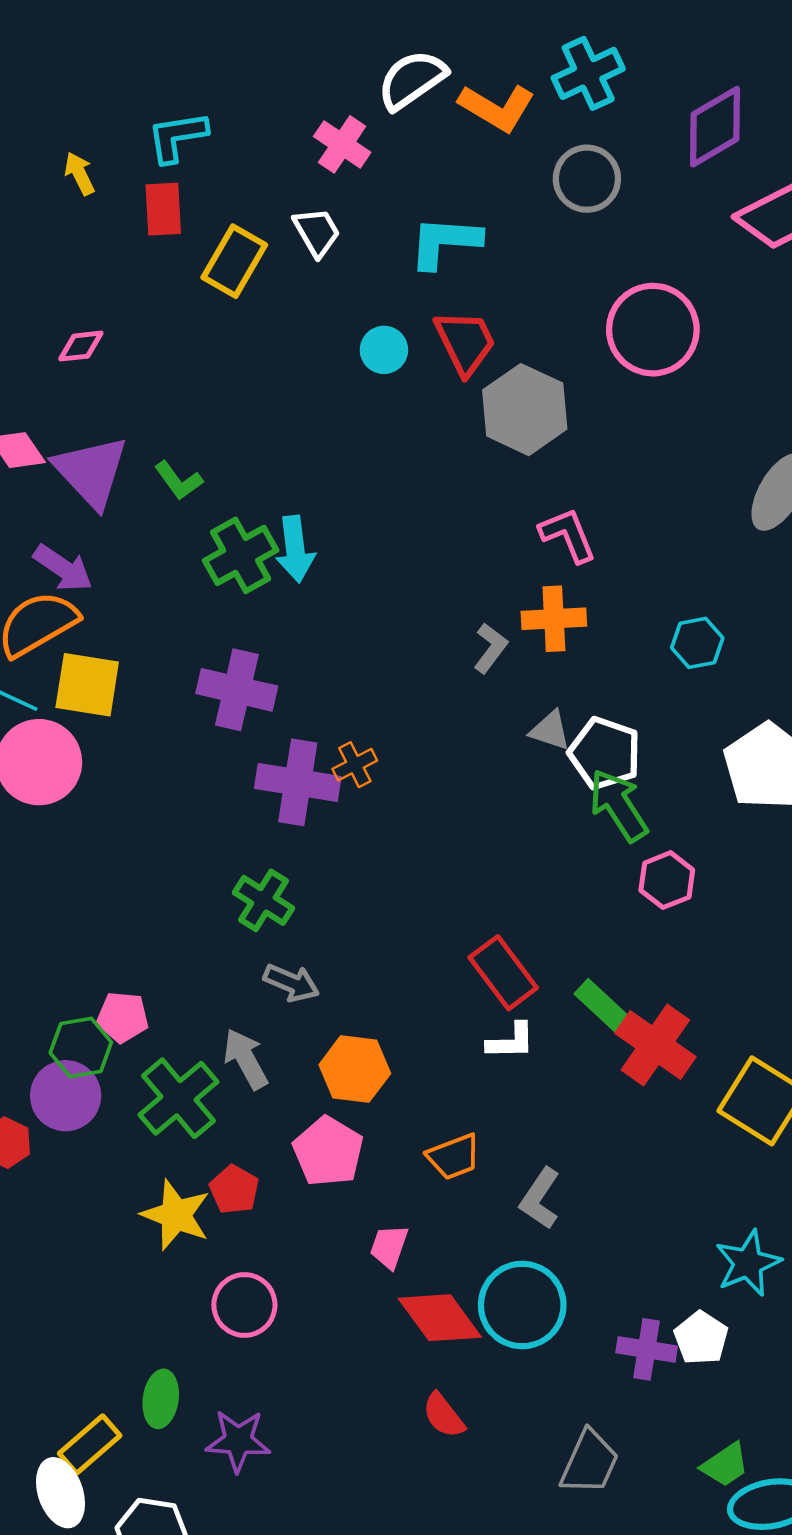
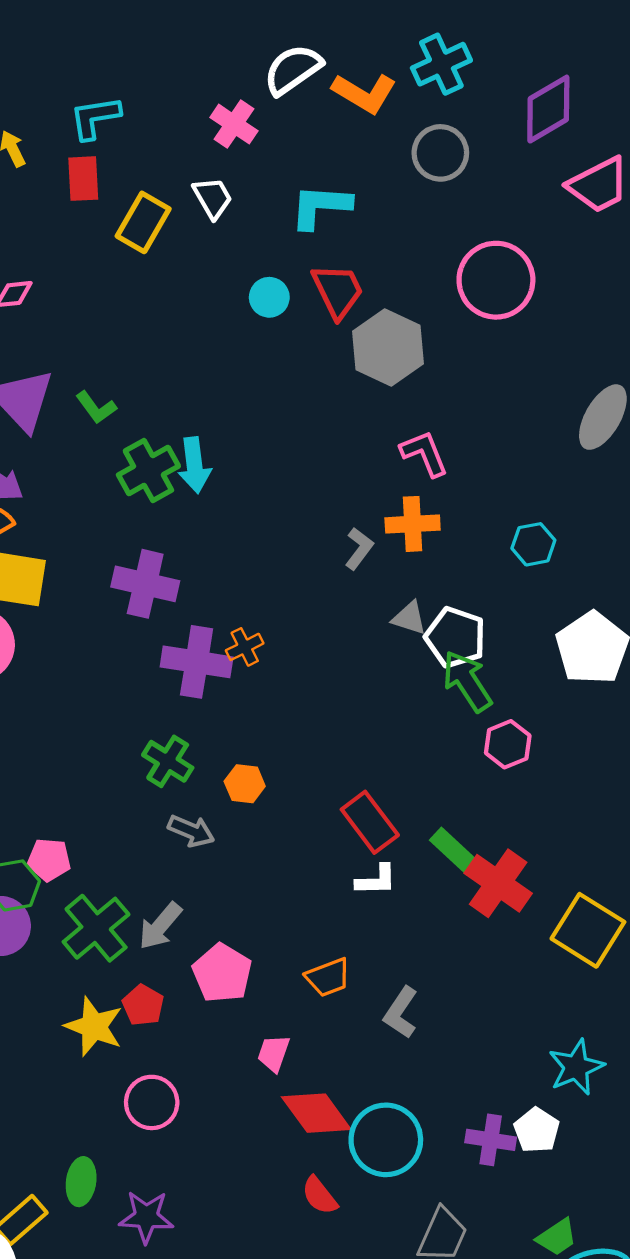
gray arrow: (246, 1059) -> (160, 926), moved, turned -111
orange hexagon: (355, 1069) -> (245, 784), moved, size x0.7
cyan circle: (522, 1305) -> (386, 1140), moved

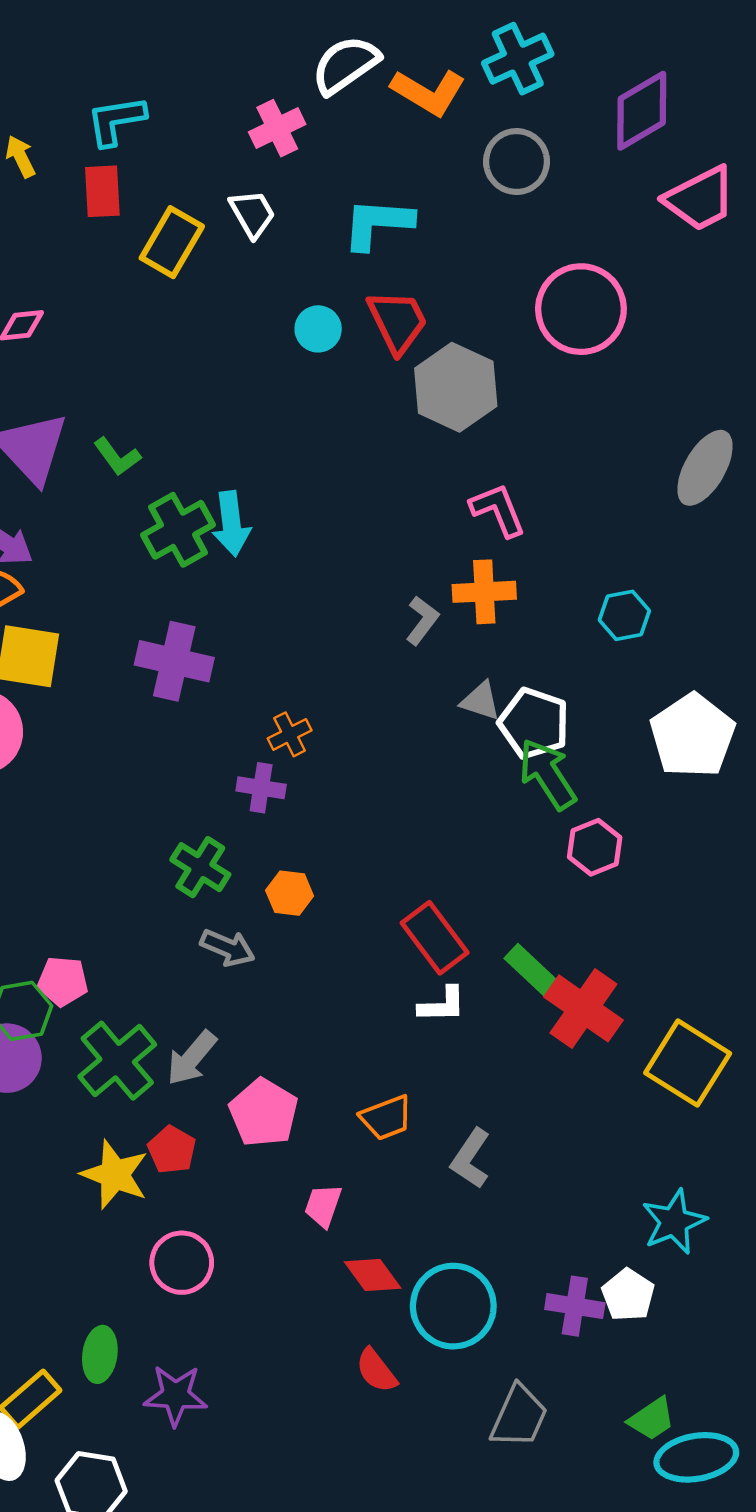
pink cross: (234, 124) -> (277, 128), turned 30
purple cross: (197, 662) -> (261, 788), moved, size x0.6
red diamond: (316, 1113) -> (373, 1275), size x0.7

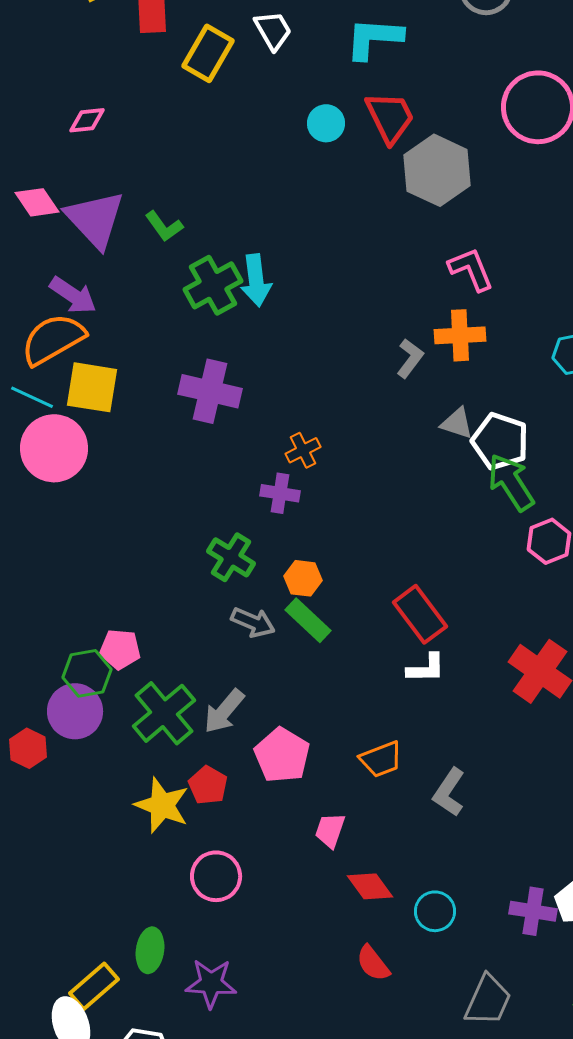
green rectangle: (533, 971) -> (308, 620), moved
cyan circle: (453, 1306) -> (435, 911), size x0.6

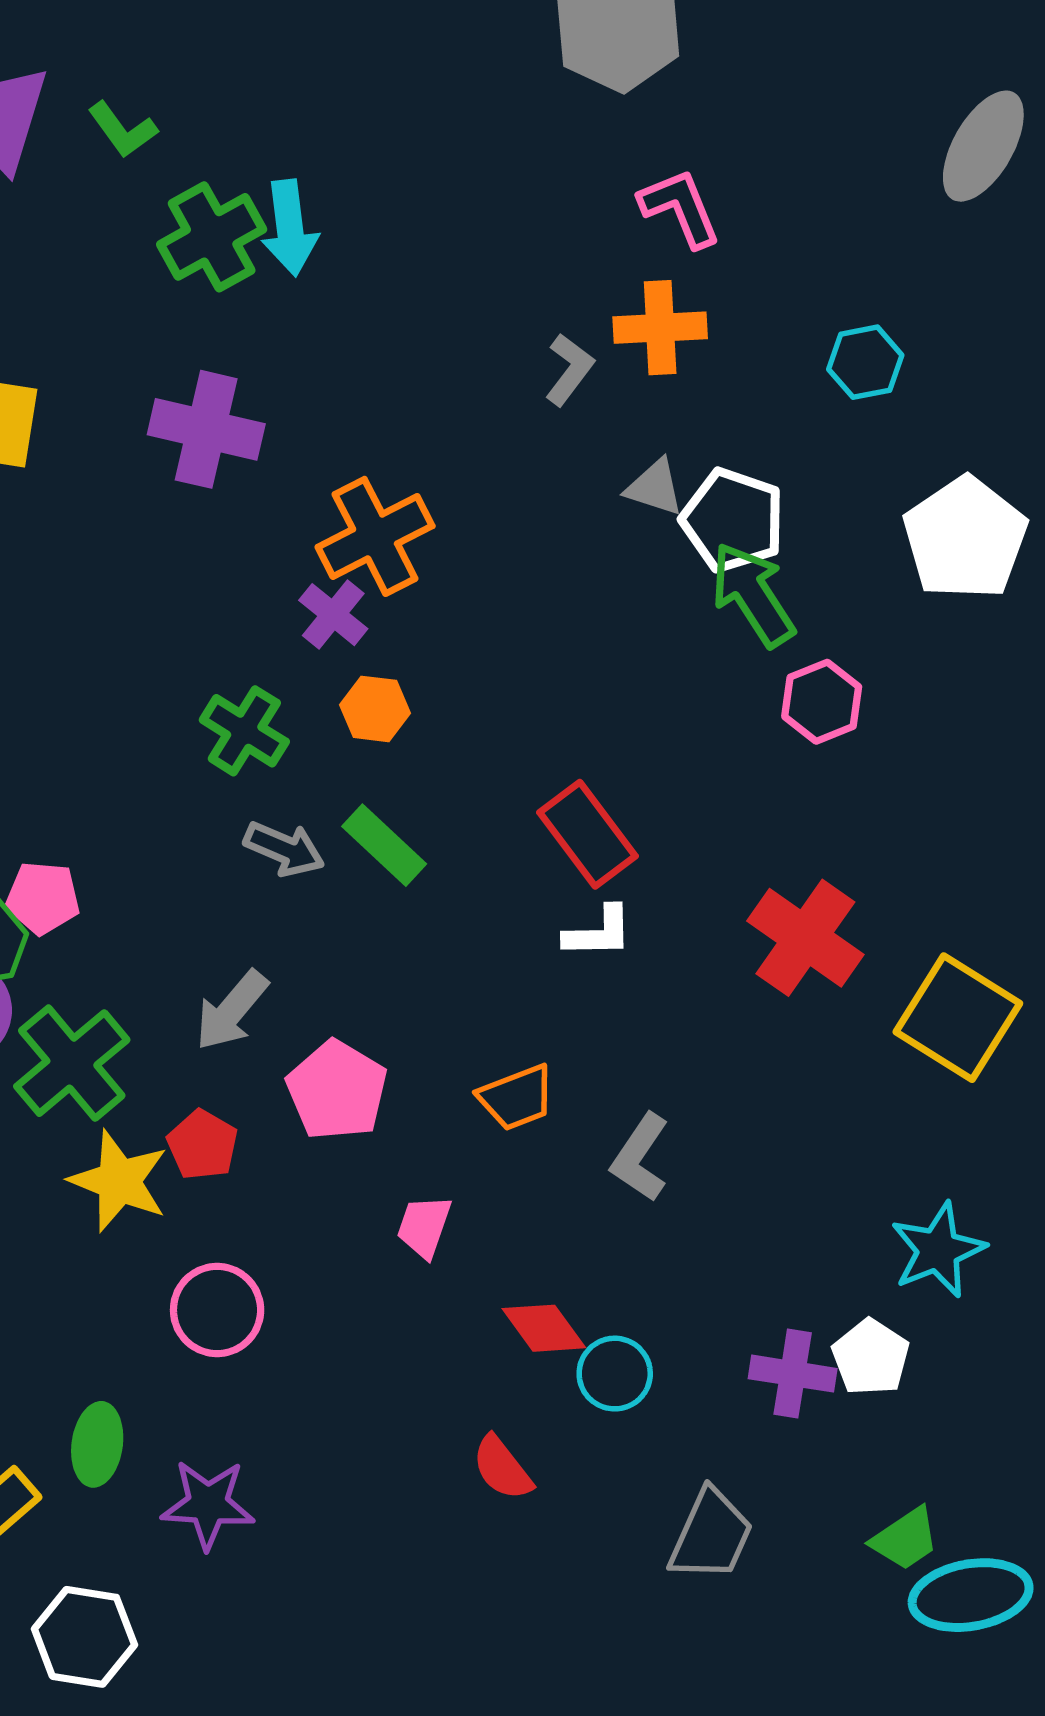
orange cross: (303, 450) -> (375, 536), size x1.8
purple cross: (280, 493) -> (333, 615), turned 30
orange hexagon: (303, 578) -> (375, 709), moved
green cross: (164, 713) -> (72, 1063), moved
red diamond: (370, 886) -> (544, 1328), moved

